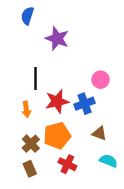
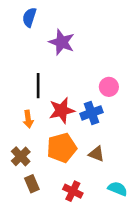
brown triangle: (99, 133) -> (96, 154), moved
brown cross: (31, 144) -> (21, 156), moved
cyan semicircle: (109, 161) -> (118, 189), moved
red cross: (67, 164) -> (73, 191), moved

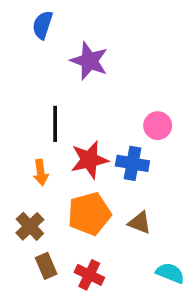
blue cross: (91, 113) -> (132, 163), turned 30
red cross: (73, 191) -> (89, 275), moved

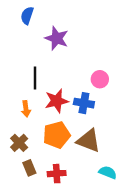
brown triangle: (140, 223) -> (88, 141), size x1.6
red cross: (89, 275) -> (57, 174), turned -30

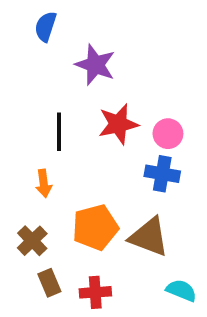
red star: (57, 101) -> (118, 124), moved
blue cross: (84, 103) -> (162, 174), moved

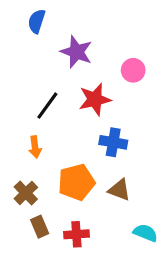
black line: (59, 132) -> (47, 106), turned 36
pink circle: (168, 134) -> (133, 70), moved
blue cross: (162, 174) -> (113, 142), moved
brown triangle: (149, 237) -> (119, 190), size x0.7

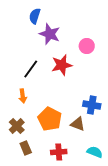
blue semicircle: (37, 21) -> (35, 16), moved
blue cross: (113, 142) -> (92, 105), moved
orange pentagon: (76, 182) -> (50, 119), turned -30
red cross: (76, 234) -> (59, 152), moved

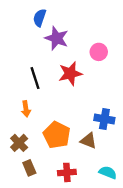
black line: (31, 69) -> (35, 78), turned -54

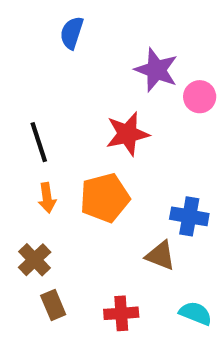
purple star: (57, 38) -> (156, 70), moved
pink circle: (99, 52) -> (200, 97), moved
black line: (35, 78) -> (39, 142), moved
orange pentagon: (57, 135) -> (105, 198), moved, turned 30

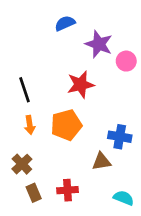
blue semicircle: (72, 33) -> (65, 23), moved, turned 48
brown triangle: (160, 256) -> (101, 161), turned -30
red cross: (121, 313) -> (68, 190), moved

